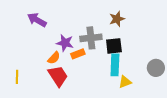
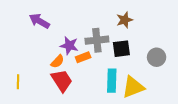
cyan rectangle: (115, 65) -> (112, 81), moved
gray circle: (156, 68) -> (157, 57), moved
yellow triangle: (125, 82) -> (133, 87), size x1.6

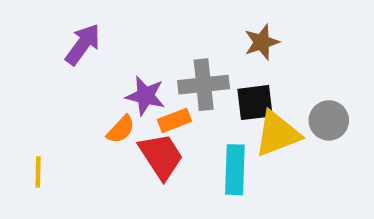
purple arrow: (39, 21) -> (83, 44), turned 96
red trapezoid: (62, 81) -> (161, 156), moved
yellow triangle: (133, 87) -> (277, 134), moved

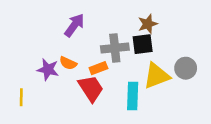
purple arrow: (83, 44) -> (74, 25), moved
purple star: (145, 96) -> (48, 69), moved
black square: (255, 103) -> (143, 44), moved
orange semicircle: (121, 129) -> (68, 63), moved, turned 72

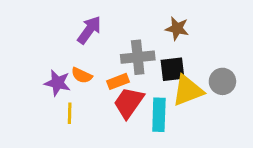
brown star: (148, 24) -> (177, 28), turned 30
black square: (143, 44) -> (173, 69), moved
red trapezoid: (91, 88) -> (129, 103), moved, turned -112
yellow line: (21, 97) -> (70, 113), moved

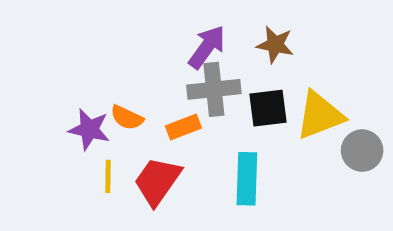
purple arrow: (89, 30) -> (207, 47), moved
gray circle: (222, 81) -> (362, 151), moved
yellow triangle: (188, 90) -> (320, 115), moved
red trapezoid: (129, 103) -> (157, 181), moved

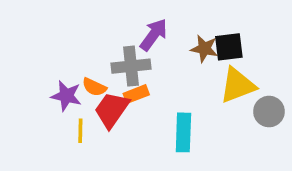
brown star: (275, 45) -> (204, 49), moved
gray cross: (214, 89) -> (131, 66), moved
black square: (268, 108) -> (229, 47), moved
red trapezoid: (157, 181) -> (112, 110), moved

